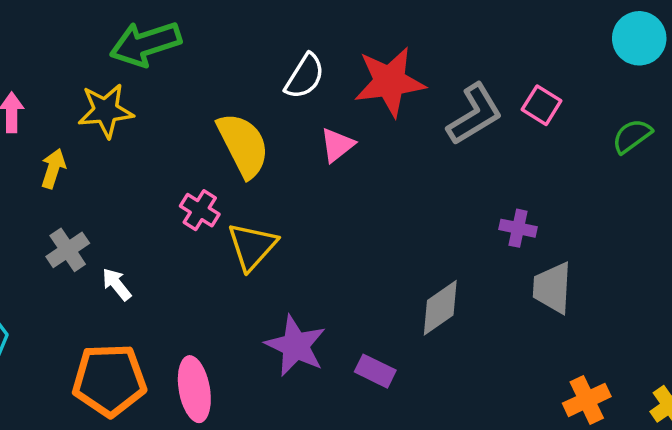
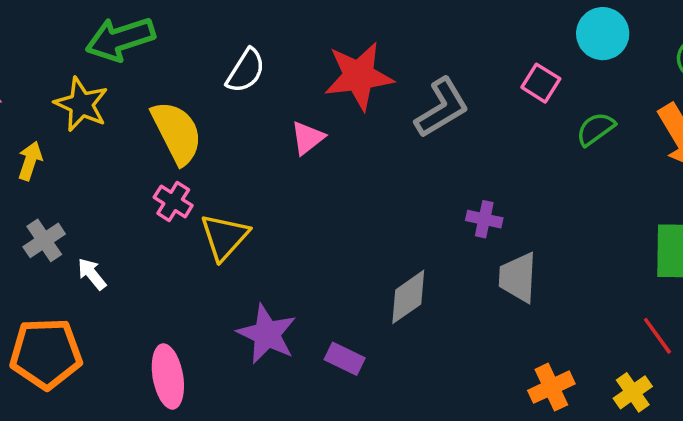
white semicircle: (305, 76) -> (246, 71), moved
pink square: (542, 105) -> (541, 83), moved
yellow star: (106, 111) -> (81, 104), turned 30
yellow semicircle: (243, 145) -> (177, 133), moved
orange pentagon: (109, 380) -> (46, 353), moved

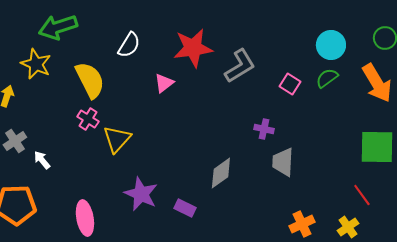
cyan circle: (603, 34) -> (331, 45), moved
pink square: (541, 83) -> (290, 84), moved

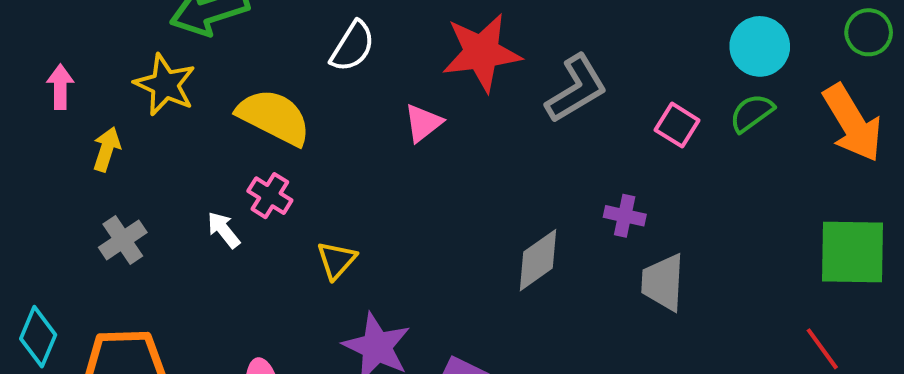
yellow semicircle: (90, 80) -> (274, 117), turned -36
yellow triangle: (117, 139) -> (336, 260), moved, size x0.7
white arrow: (42, 160) -> (224, 230), moved
gray diamond: (221, 173) -> (538, 260), moved

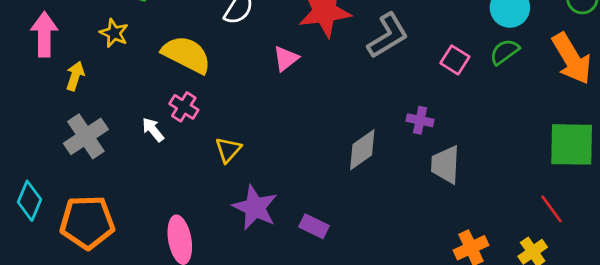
yellow star: (165, 85) -> (114, 33), size x0.7
pink arrow: (60, 87) -> (44, 34), size x1.5
gray cross: (123, 240) -> (86, 136), size x1.4

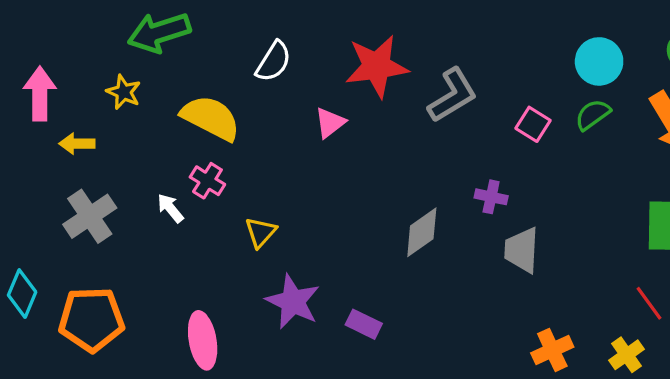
yellow arrow: (75, 76) -> (77, 144), turned -108

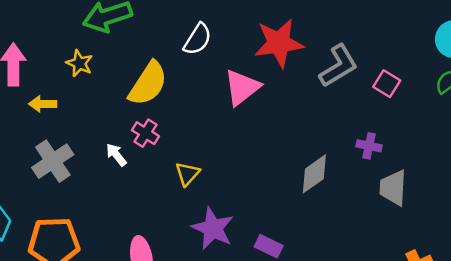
yellow semicircle: (211, 118) -> (148, 84), turned 96
pink triangle: (330, 123) -> (242, 87), size x1.5
pink square: (533, 124) -> (387, 84), moved

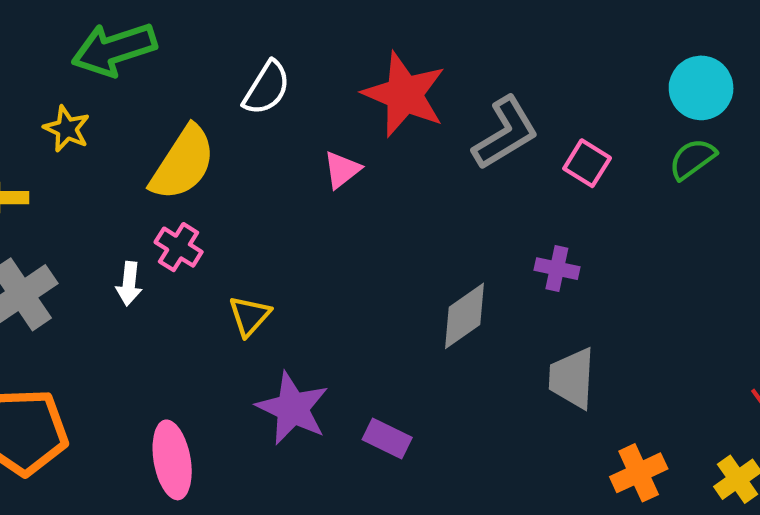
red star: (279, 43) -> (404, 94), turned 30
pink triangle: (242, 87) -> (342, 170), size x0.6
white arrow: (116, 155) -> (129, 284), turned -135
gray trapezoid: (393, 188) -> (572, 378), moved

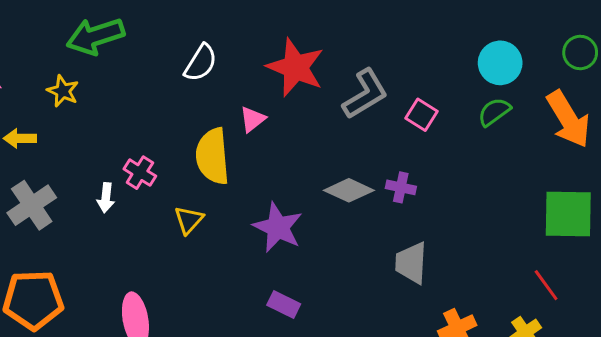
yellow semicircle: (183, 163) -> (213, 156), moved, turned 142
gray diamond: (464, 316) -> (349, 190), moved, turned 60
purple star: (292, 408) -> (278, 227), moved

